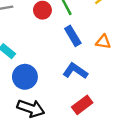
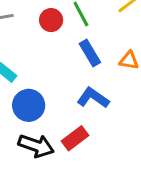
red rectangle: (82, 105) -> (75, 138), moved

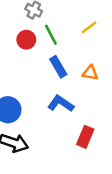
red rectangle: (75, 138) -> (85, 137), moved, turned -30

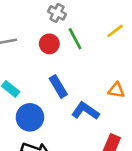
blue rectangle: (58, 67) -> (58, 86), moved
orange triangle: (90, 73) -> (116, 90), moved

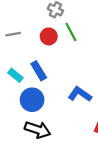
blue rectangle: (58, 86) -> (39, 71), moved

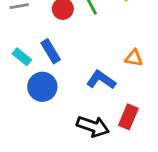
black arrow: (38, 130) -> (93, 126), moved

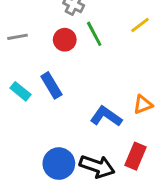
orange triangle: (134, 58) -> (143, 105), moved, turned -30
blue circle: (42, 87) -> (59, 164), moved

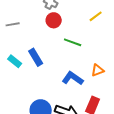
green line: (94, 34) -> (73, 42), moved, turned -42
red circle: (65, 40) -> (54, 20), moved

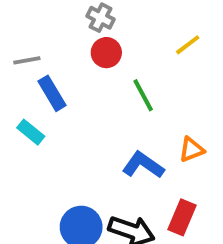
green line: (73, 42) -> (143, 95), turned 42
blue rectangle: (36, 57) -> (52, 93), moved

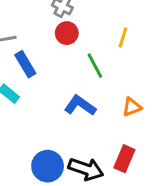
yellow line: (188, 45) -> (123, 38), moved, turned -36
blue L-shape: (143, 165) -> (80, 106), moved

